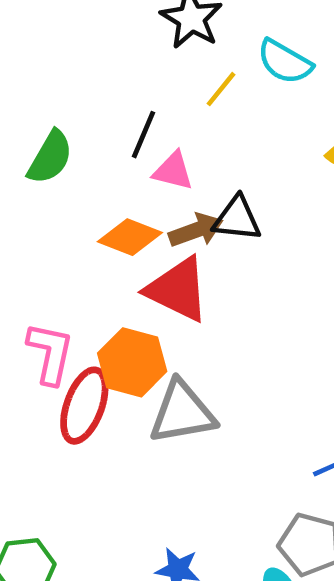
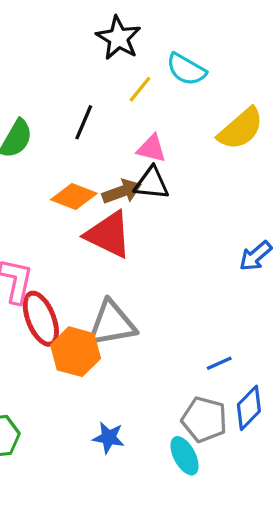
pink triangle: (173, 171) -> (151, 149), moved
orange hexagon: (132, 362) -> (76, 352), moved
red ellipse: (84, 406) -> (41, 319), turned -42

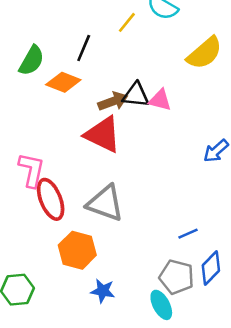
pink triangle: (151, 149) -> (160, 100), moved
orange diamond: (74, 196) -> (63, 82), moved
gray triangle: (112, 324) -> (105, 203), turned 30
orange hexagon: (76, 352) -> (77, 250), moved

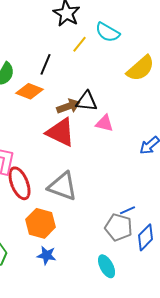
pink triangle: (160, 100) -> (105, 123), moved
gray pentagon: (177, 277) -> (119, 227), moved
blue star: (103, 291) -> (47, 255), moved

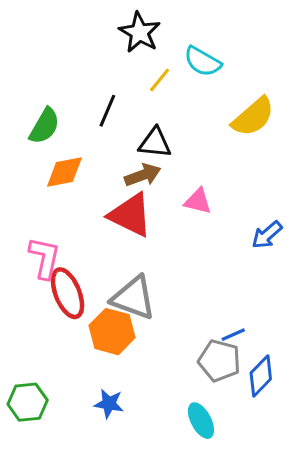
orange diamond: (30, 91) -> (64, 172), moved, turned -32
black triangle: (87, 101) -> (155, 143), moved
orange hexagon: (41, 223) -> (112, 332), moved

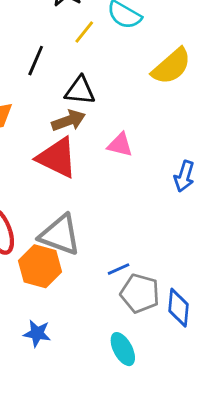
blue arrow: (267, 235) -> (184, 176), turned -32
blue line: (233, 335) -> (119, 269), moved
blue diamond: (261, 376) -> (179, 308), turned -39

